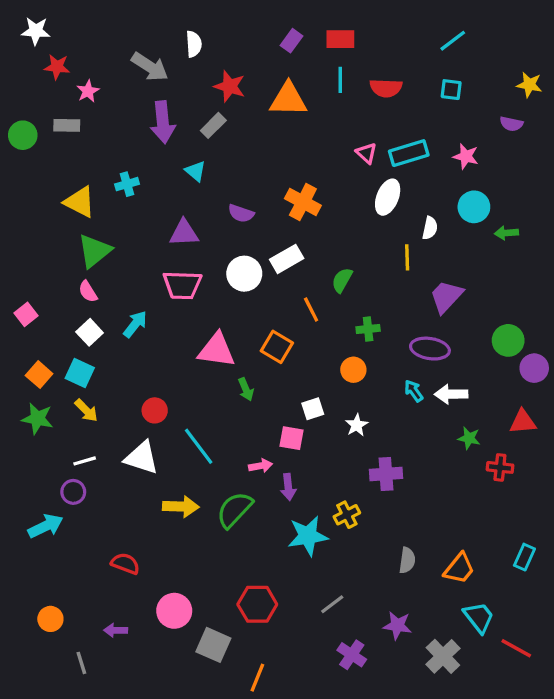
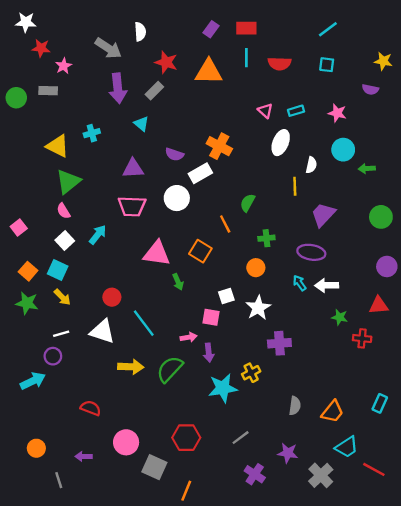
cyan rectangle: (409, 153) -> (296, 111), size x0.6
white rectangle: (287, 259) -> (200, 173), moved
green circle: (508, 340) -> (381, 217), moved
white star: (357, 425) -> (258, 308), size x1.5
cyan trapezoid: (479, 617) -> (347, 447), turned 95

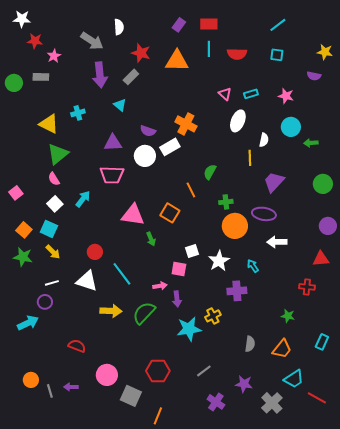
white circle: (177, 198) -> (145, 156), moved
orange circle: (256, 268) -> (235, 226), moved, size x1.6
cyan arrow: (300, 283) -> (253, 266), moved
green star: (340, 317) -> (288, 316), moved
gray line: (59, 480) -> (50, 391), moved

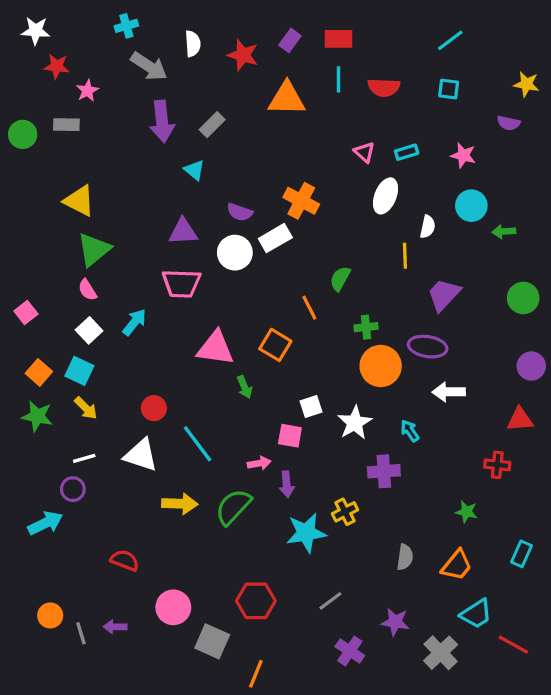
red star: (141, 53) -> (243, 55), moved
cyan cross: (78, 113) -> (126, 26), moved

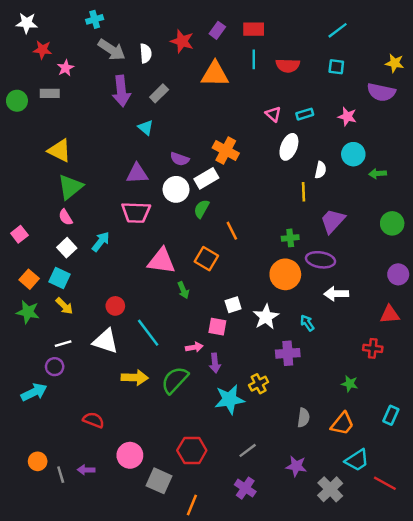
white semicircle: (193, 44) -> (146, 53), moved
purple semicircle: (509, 123) -> (381, 92), size x1.6
green semicircle: (340, 279) -> (202, 209), moved
green cross: (366, 327) -> (290, 238), moved
purple cross: (350, 651) -> (245, 488), moved

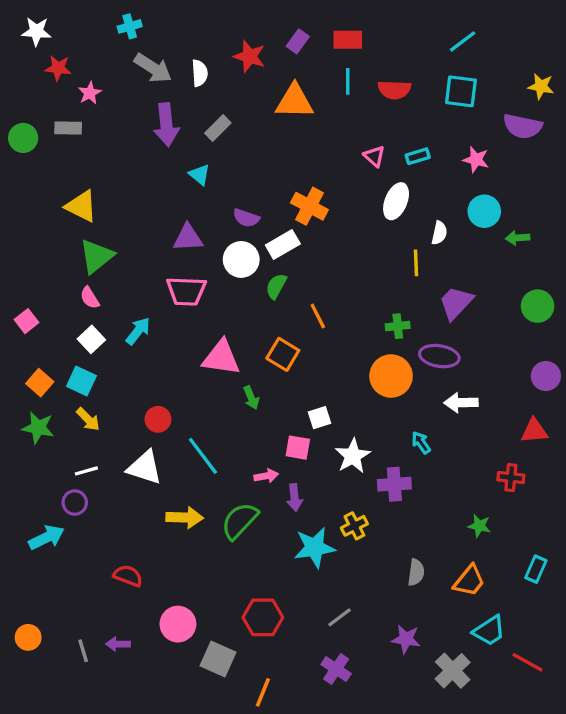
cyan square: (336, 67) -> (461, 91), size x1.5
white star: (266, 317) -> (353, 456), moved
orange circle: (38, 461) -> (28, 637), moved

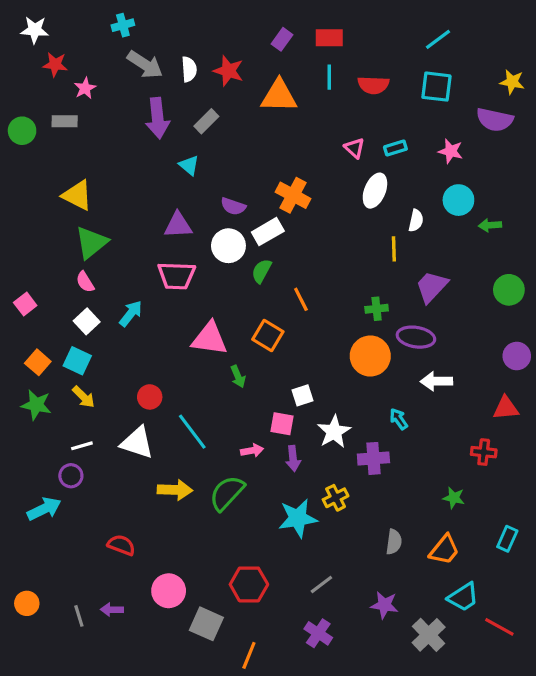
red star: (250, 56) -> (228, 71), moved
purple arrow: (294, 498) -> (293, 458), moved

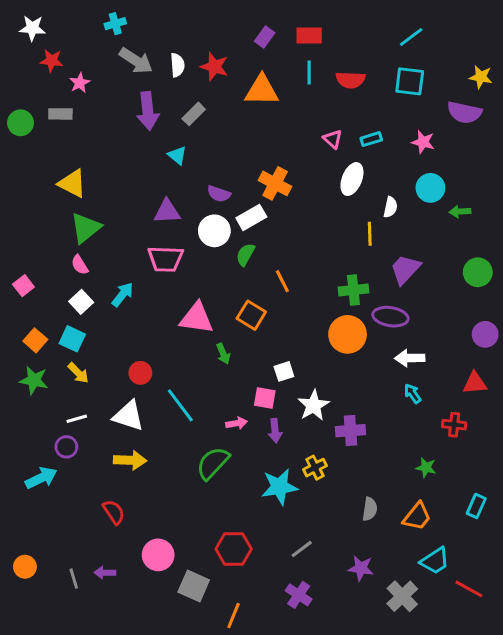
green cross: (377, 309) -> (353, 290), size x1.4
cyan arrow: (399, 419) -> (413, 394), moved
yellow arrow: (175, 490) -> (130, 460), moved
red semicircle: (121, 545) -> (114, 512), turned 35

